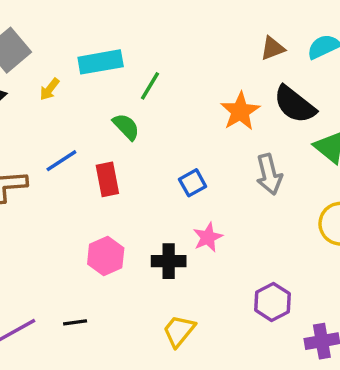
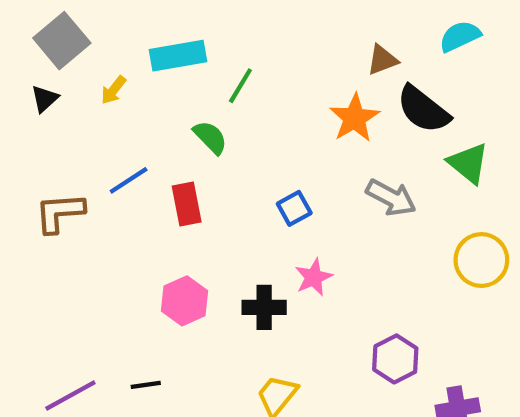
brown triangle: (273, 48) -> (382, 60), moved
gray arrow: (269, 174) -> (391, 198), turned -48

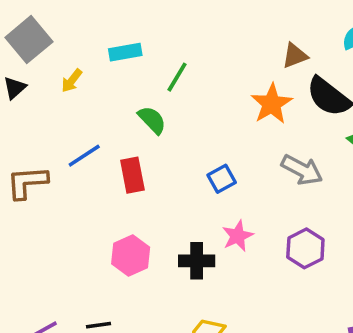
cyan rectangle: (178, 56) -> (125, 52), size x0.7
purple hexagon: (395, 359) -> (305, 248), moved

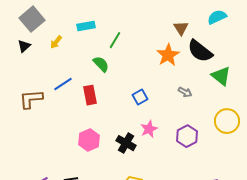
brown triangle: (295, 56) -> (181, 28), turned -42
gray arrow: (302, 170) -> (185, 92), size x0.6
black cross: (197, 261) -> (126, 143), turned 30

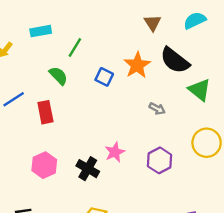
brown triangle: (181, 28) -> (152, 23), moved
blue square: (140, 97) -> (104, 77), moved, turned -35

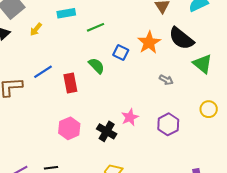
green line: (75, 47) -> (96, 27), turned 36
green semicircle: (58, 76) -> (97, 66), moved
yellow circle: (207, 143) -> (209, 109), size x0.7

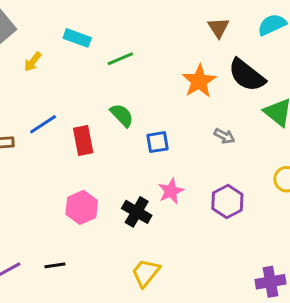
cyan rectangle: (66, 13) -> (77, 38), turned 30
blue square: (121, 53) -> (157, 142), moved, turned -35

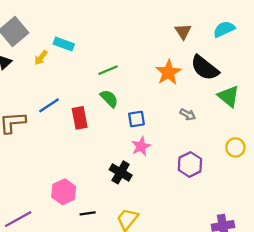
cyan rectangle: (77, 38) -> (64, 44), moved
green line: (120, 59) -> (108, 70), moved
pink star: (171, 191) -> (141, 146), moved
pink hexagon: (82, 207) -> (64, 192), moved
black line: (55, 265) -> (88, 213), moved

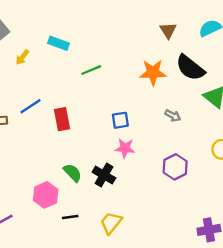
cyan rectangle: (64, 44) -> (58, 43), moved
orange star: (168, 72) -> (153, 72), turned 30
green semicircle: (109, 99) -> (72, 173), moved
pink star: (141, 146) -> (125, 148), turned 30

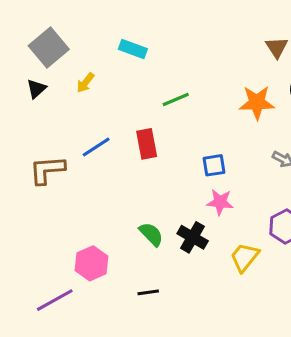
cyan rectangle: (58, 43) -> (133, 49), moved
red rectangle: (62, 119) -> (147, 144), moved
pink hexagon: (46, 195) -> (92, 263), moved
yellow trapezoid: (111, 223) -> (245, 257), moved

